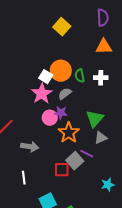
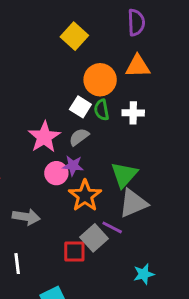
orange circle: (61, 71) -> (100, 80), moved
white square: (46, 77) -> (80, 107), moved
gray triangle: (101, 138) -> (133, 203), size x1.5

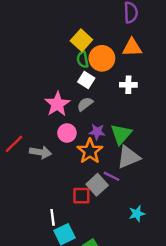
yellow square: (74, 36) -> (81, 40), moved
green semicircle: (102, 110) -> (83, 60), moved
purple star: (73, 166) -> (97, 132), moved
gray arrow: (26, 217) -> (40, 152), moved
white line: (17, 264) -> (53, 217), moved

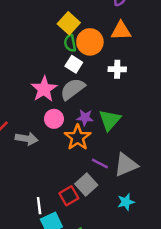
gray semicircle: (85, 104) -> (73, 89), size x1.5
gray triangle: (128, 157) -> (126, 165), moved
gray square: (97, 185) -> (86, 185), moved
red square: (81, 196) -> (69, 196), moved, turned -30

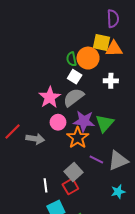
yellow square: (69, 23) -> (102, 42), moved, turned -30
purple star: (85, 118) -> (84, 121), size x1.5
gray square: (86, 185) -> (74, 172), moved
white line: (39, 206) -> (46, 185), moved

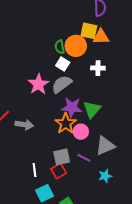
pink circle: (58, 122) -> (81, 132), moved
purple line: (96, 160) -> (84, 158), moved
gray square: (74, 172) -> (62, 157), turned 30

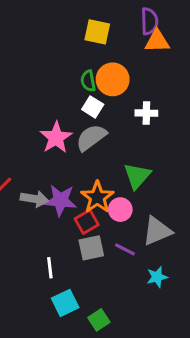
yellow square: (89, 31) -> (97, 32), moved
orange triangle: (101, 37) -> (157, 41), moved
purple star: (72, 107) -> (61, 200), moved
red square: (59, 171) -> (87, 222), moved

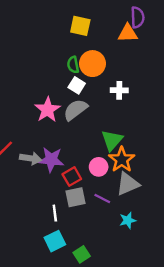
purple semicircle: (149, 21) -> (137, 17), moved
orange star: (97, 197) -> (122, 160), moved
white line: (50, 268) -> (55, 213), moved

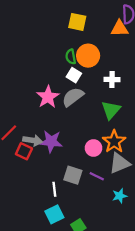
green triangle: (112, 140) -> (111, 110), moved
red square: (72, 177) -> (24, 151), moved, turned -35
gray square: (75, 197) -> (73, 175), turned 30

